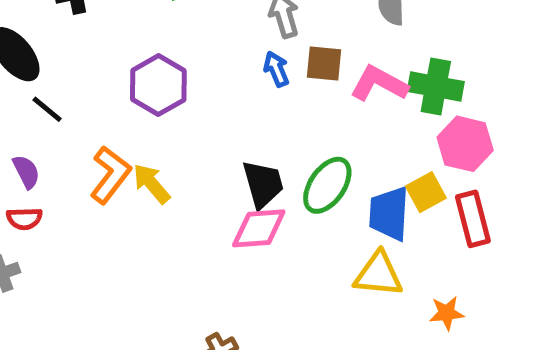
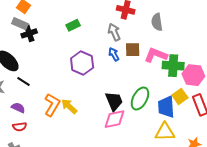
purple hexagon: (158, 85) -> (82, 63), moved
green cross: (436, 87) -> (173, 66), moved
purple semicircle: (26, 172) -> (18, 108), turned -32

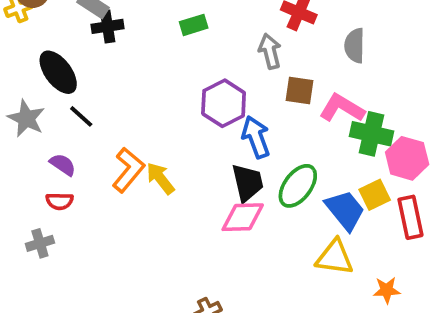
blue arrow: (114, 54) -> (256, 137), moved, size x1.5
purple hexagon: (82, 63) -> (224, 103), moved
blue trapezoid: (166, 107) -> (345, 210), turned 135

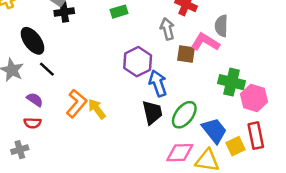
pink L-shape: (342, 108) -> (205, 42), moved
yellow square: (375, 195) -> (235, 146), moved
pink diamond: (243, 217) -> (180, 153), moved

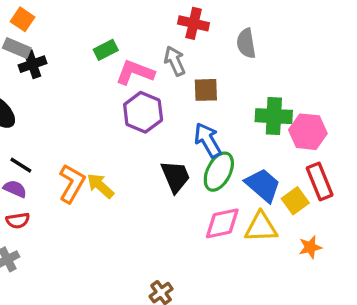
pink L-shape: (205, 42) -> (135, 72), moved
black line: (47, 69) -> (21, 165), moved
blue arrow: (158, 83) -> (208, 140), moved

